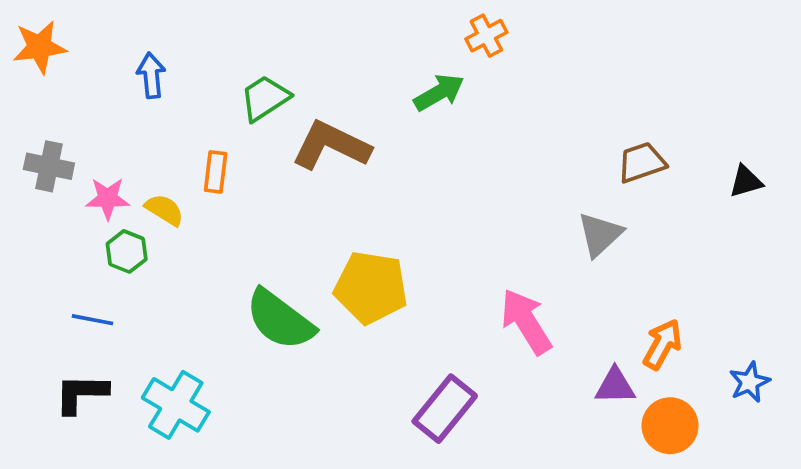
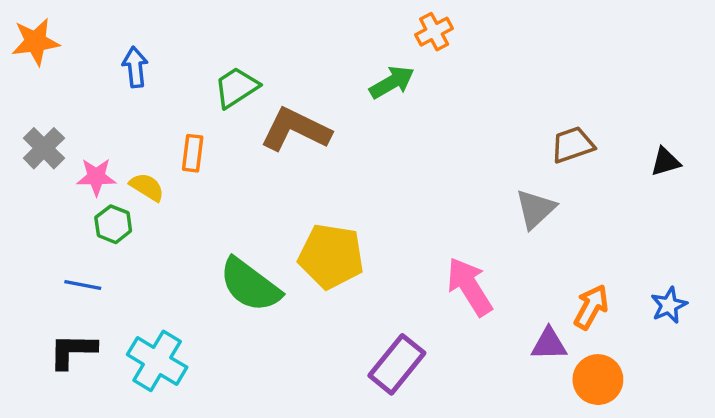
gray cross: (49, 166) -> (44, 148), turned 33
blue star: (750, 382) -> (669, 305), moved

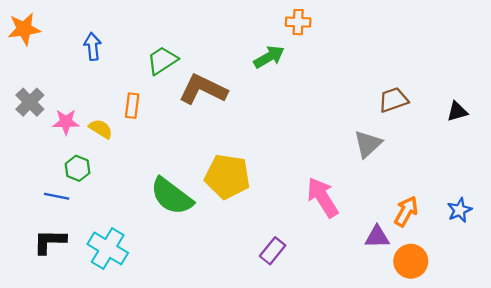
orange cross: (434, 32) -> (298, 22), turned 30
green hexagon: (113, 224) -> (78, 168), moved
purple rectangle: (397, 364) -> (273, 251), size x0.7

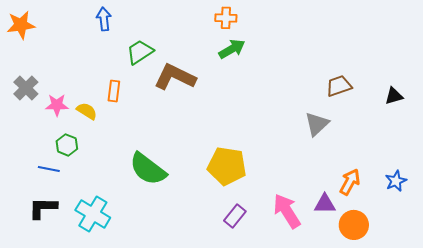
orange cross: (298, 22) -> (226, 18), moved
blue arrow: (93, 46) -> (104, 19), moved
yellow pentagon: (227, 176) -> (227, 166), moved
pink arrow: (323, 197) -> (287, 211), moved

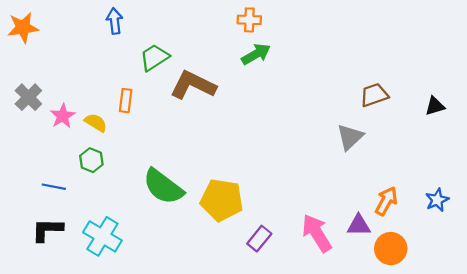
pink star: (57, 105) -> (63, 116), turned -30
green hexagon: (67, 145) -> (91, 160), moved
yellow pentagon: (227, 166) -> (222, 200), moved

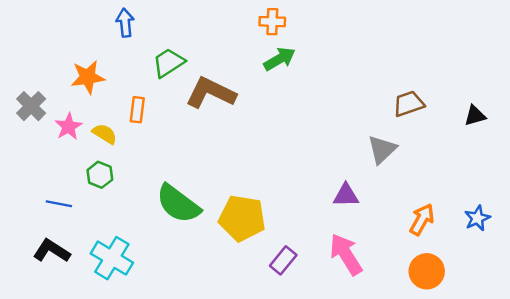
orange star: (23, 28) -> (88, 77), moved
purple triangle: (359, 225) -> (346, 195), moved
black L-shape: (47, 230) -> (52, 251), turned 32

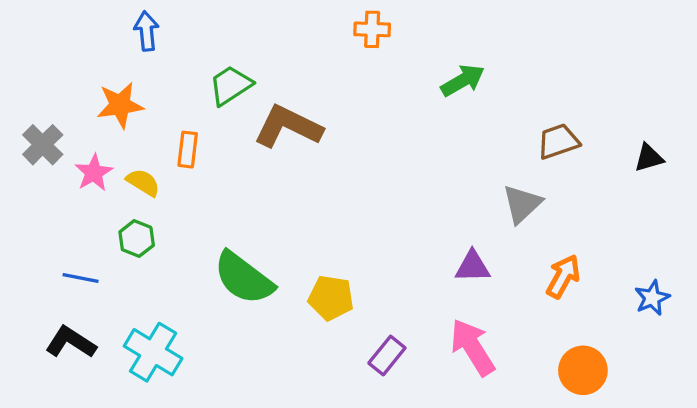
blue arrow: (125, 23) -> (146, 31), moved
green arrow: (280, 59) -> (463, 80), moved
yellow pentagon: (242, 218) -> (331, 298), size x0.7
orange arrow: (422, 219) -> (563, 276), moved

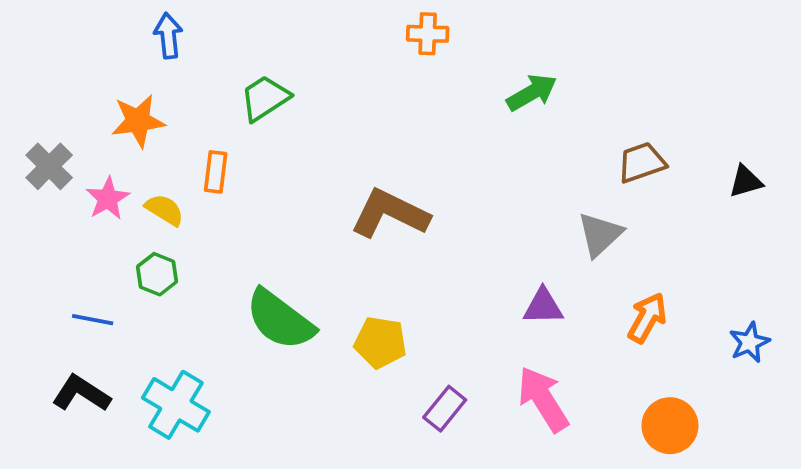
brown L-shape: (288, 127) -> (390, 214), moved

